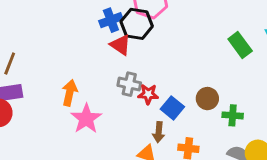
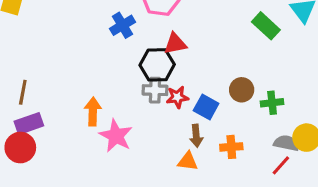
black hexagon: (137, 24) -> (157, 65), moved
red triangle: (120, 45) -> (175, 44), moved, turned -35

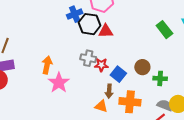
black hexagon: (157, 65) -> (89, 24), moved
orange cross: (231, 147) -> (130, 102), size x1.5

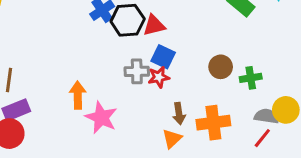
blue square: (118, 74) -> (163, 57), moved
orange triangle: (101, 106) -> (172, 139), turned -48

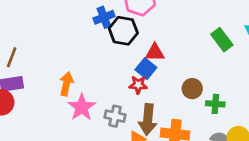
red triangle: (154, 25) -> (155, 53), moved
gray cross: (137, 71) -> (115, 116), moved
brown arrow: (179, 114) -> (148, 119), size x1.6

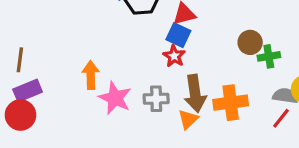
red star: (138, 85) -> (174, 56), turned -30
brown circle: (192, 89) -> (250, 42), moved

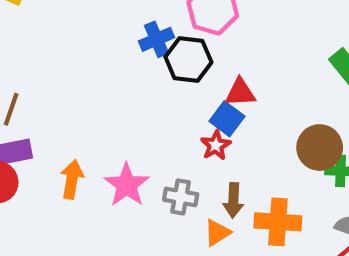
brown circle: (250, 42) -> (320, 148), size x1.4
orange arrow: (91, 75) -> (72, 179), moved
brown arrow: (195, 93) -> (233, 200), size x0.7

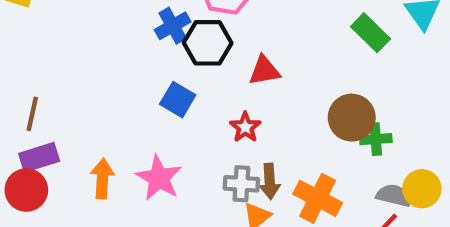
blue square: (227, 119) -> (178, 100), moved
gray cross: (181, 197) -> (241, 184), moved
orange cross: (278, 222) -> (318, 198), turned 30

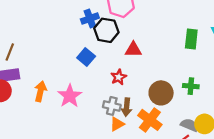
green rectangle: (370, 33) -> (191, 39), turned 42
brown circle: (352, 118) -> (161, 93), moved
green cross: (376, 139) -> (191, 86), moved

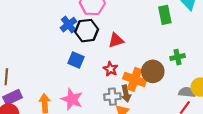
orange cross: (150, 120) -> (135, 79), moved

